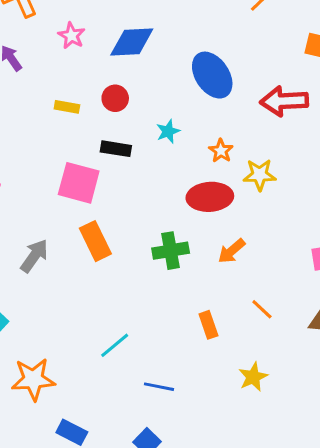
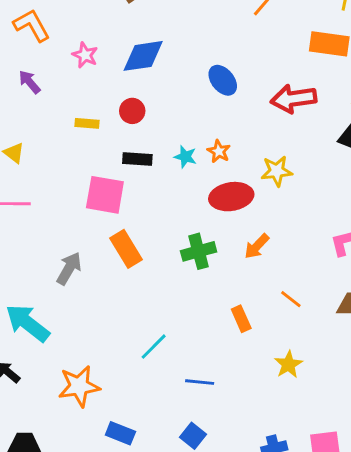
blue ellipse: (212, 75) -> (223, 80), size x0.7
cyan star: (168, 131) -> (185, 157), moved, turned -30
orange star: (221, 151) -> (219, 151), moved

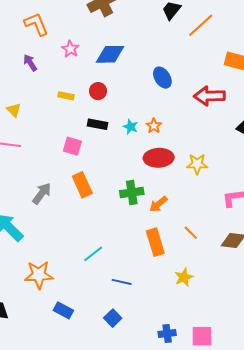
yellow star: (277, 171) -> (197, 164), moved
pink square: (105, 195) -> (72, 146), size x0.7
orange arrow: (257, 246) -> (158, 204), moved
orange rectangle: (241, 319) -> (155, 242), size x1.5

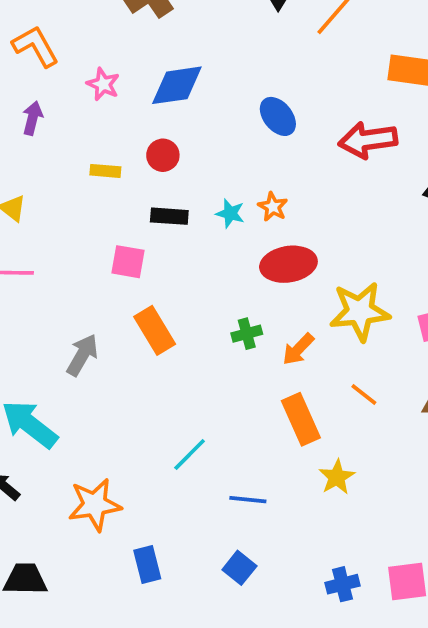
purple arrow: (30, 63) -> (33, 118), turned 54
yellow star: (197, 164) -> (360, 311), moved, size x1.5
green cross: (132, 192) -> (247, 334), size x0.7
yellow star: (184, 277) -> (337, 477), moved
blue rectangle: (63, 310) -> (147, 564), turned 54

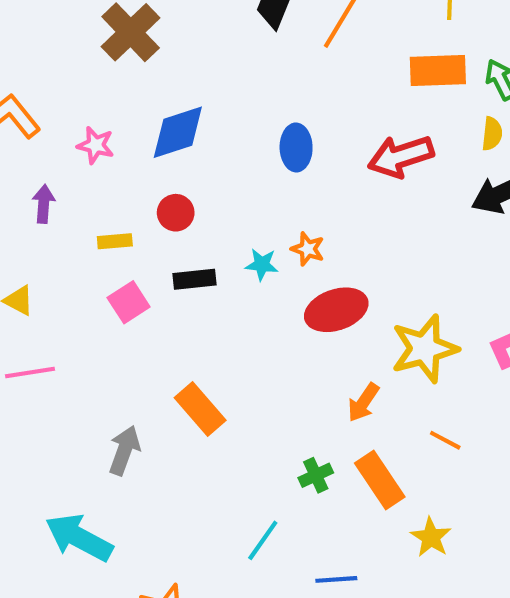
blue ellipse: (278, 116) -> (296, 147), turned 48
purple arrow: (33, 118) -> (44, 204), moved
pink square: (128, 262) -> (129, 302), moved, turned -33
green cross: (247, 334) -> (316, 475), moved

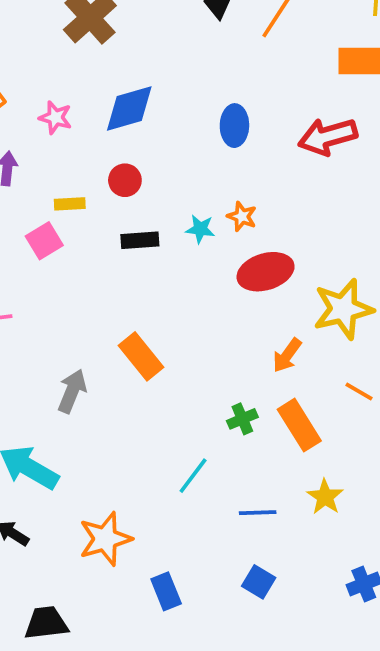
pink square: (129, 302) -> (44, 241), moved
yellow star: (431, 537) -> (325, 497), moved

